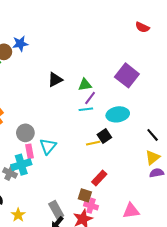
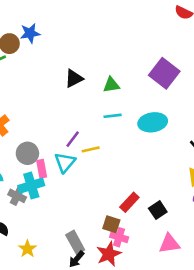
purple line: (90, 98) -> (73, 139), moved
gray circle: (25, 133) -> (27, 153), moved
black square: (104, 136) -> (158, 210), moved
yellow line: (93, 143) -> (91, 149), moved

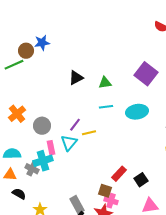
gray circle: (27, 153) -> (42, 126), moved

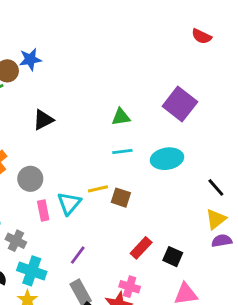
black triangle: (76, 78) -> (43, 120), moved
purple line: (75, 125) -> (78, 255), moved
cyan cross: (43, 161) -> (32, 271), moved, turned 36
black square: (141, 180) -> (173, 257), turned -32
brown square: (105, 191) -> (121, 198), moved

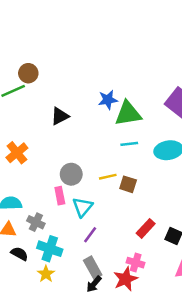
blue star: (30, 59) -> (108, 100), moved
green triangle: (121, 117) -> (128, 114), size x1.6
gray circle: (30, 179) -> (71, 174), moved
cyan triangle: (69, 203) -> (83, 207), moved

